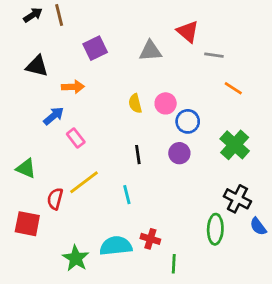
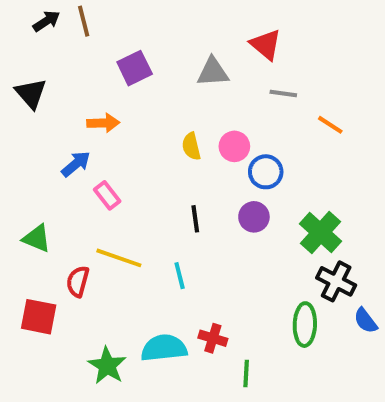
gray line: (214, 55) -> (283, 94), moved
black triangle: (37, 66) -> (31, 94), moved, turned 35
green cross: (235, 145) -> (321, 233), moved
yellow line: (84, 182) -> (119, 258), turned 56

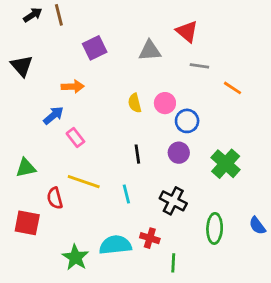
green triangle: (37, 238) -> (26, 168), turned -35
red semicircle: (78, 281) -> (55, 198), turned -30
black cross: (336, 281) -> (173, 201), moved

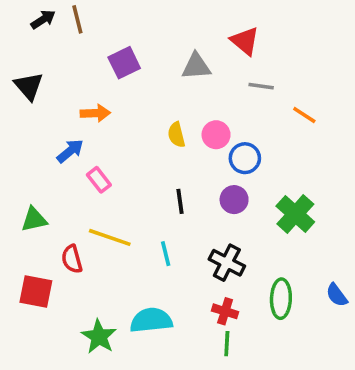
red cross: (150, 238) -> (225, 311), moved

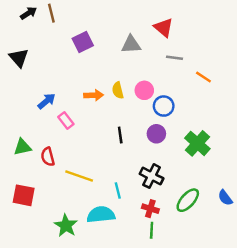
orange arrow: (95, 113) -> (94, 95), moved
yellow line: (110, 237) -> (79, 176), moved
cyan line: (166, 254) -> (118, 190), moved
red semicircle: (72, 259) -> (48, 157), moved
green ellipse: (281, 299) -> (188, 200), turned 40

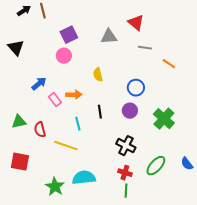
pink circle: (144, 90) -> (64, 56), moved
orange arrow: (94, 95) -> (74, 95), moved
cyan line: (118, 190) -> (78, 124), moved

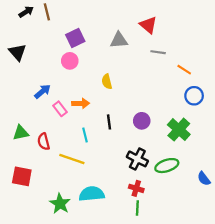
blue circle: (136, 88) -> (194, 96), moved
green ellipse: (156, 166) -> (167, 166), moved, turned 30

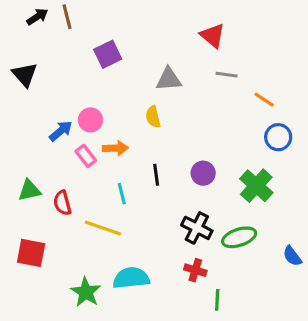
gray triangle: (119, 40) -> (169, 79), moved
pink circle: (70, 61) -> (90, 120), moved
green line: (137, 208) -> (217, 300), moved

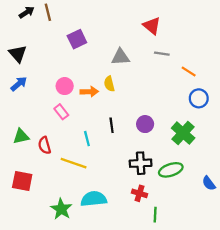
blue arrow: (61, 131) -> (19, 84), moved
orange arrow: (116, 148) -> (89, 92), moved
black cross: (197, 228) -> (141, 163), turned -30

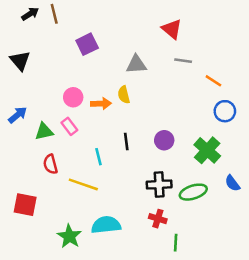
blue arrow: (19, 84) -> (18, 115), moved
green triangle: (21, 136) -> (44, 131), moved
blue semicircle: (209, 183) -> (232, 183), moved

